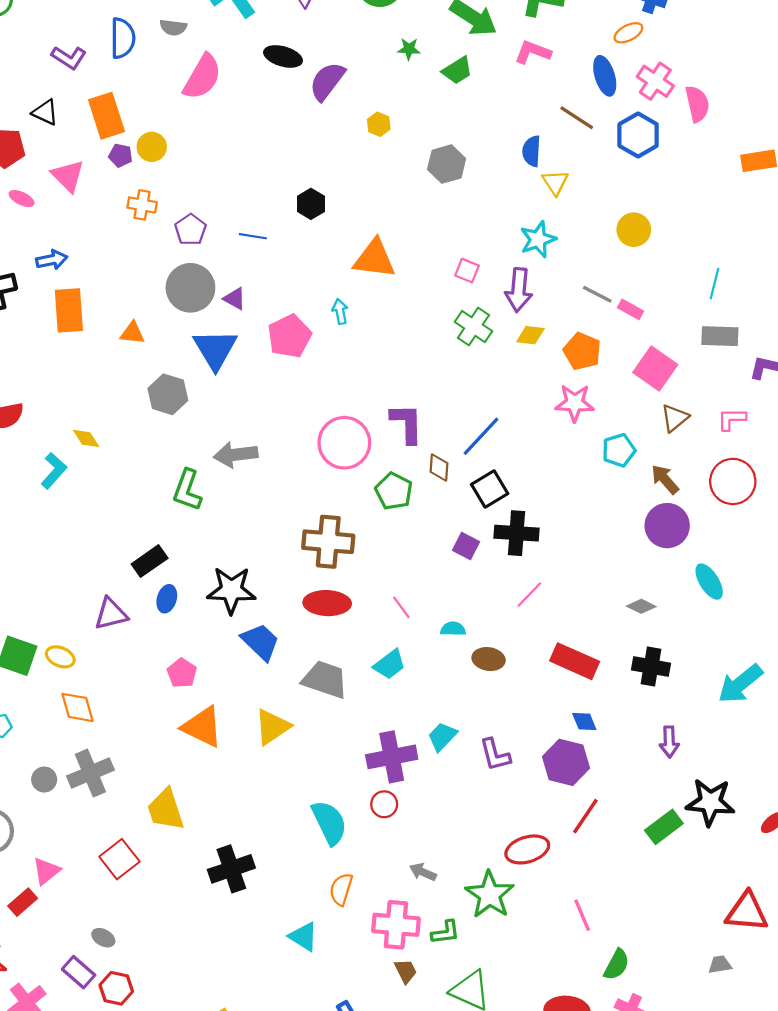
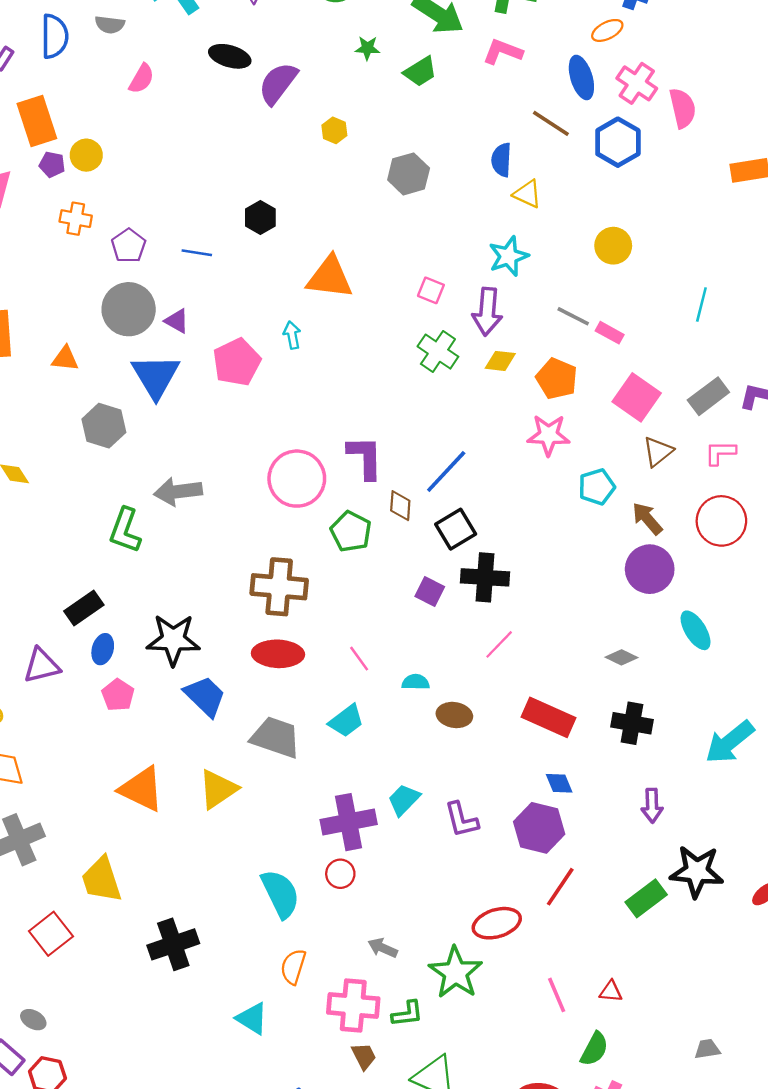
pink semicircle: (202, 77) -> (142, 79), size x0.6
yellow triangle: (555, 182) -> (527, 194), turned -32
gray rectangle: (720, 336) -> (708, 396), moved, turned -39
pink pentagon: (182, 673) -> (118, 695), moved
red triangle: (747, 912) -> (611, 991), moved, size x0.5

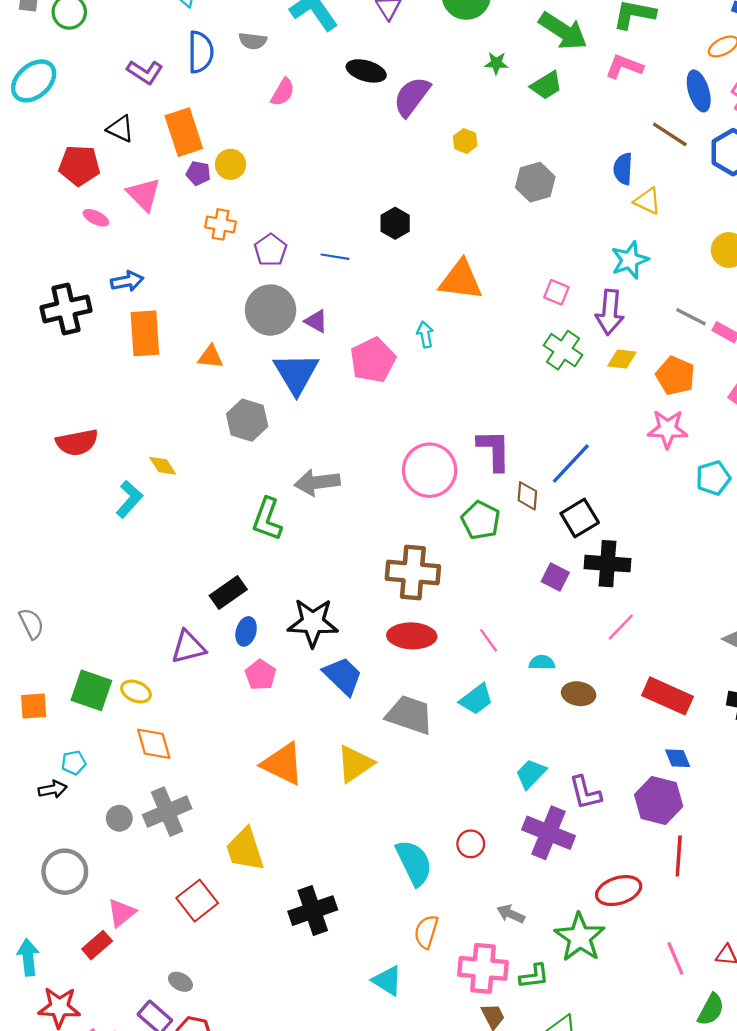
purple cross: (349, 822) -> (549, 833), moved, turned 33
red line: (560, 887) -> (679, 856), turned -30

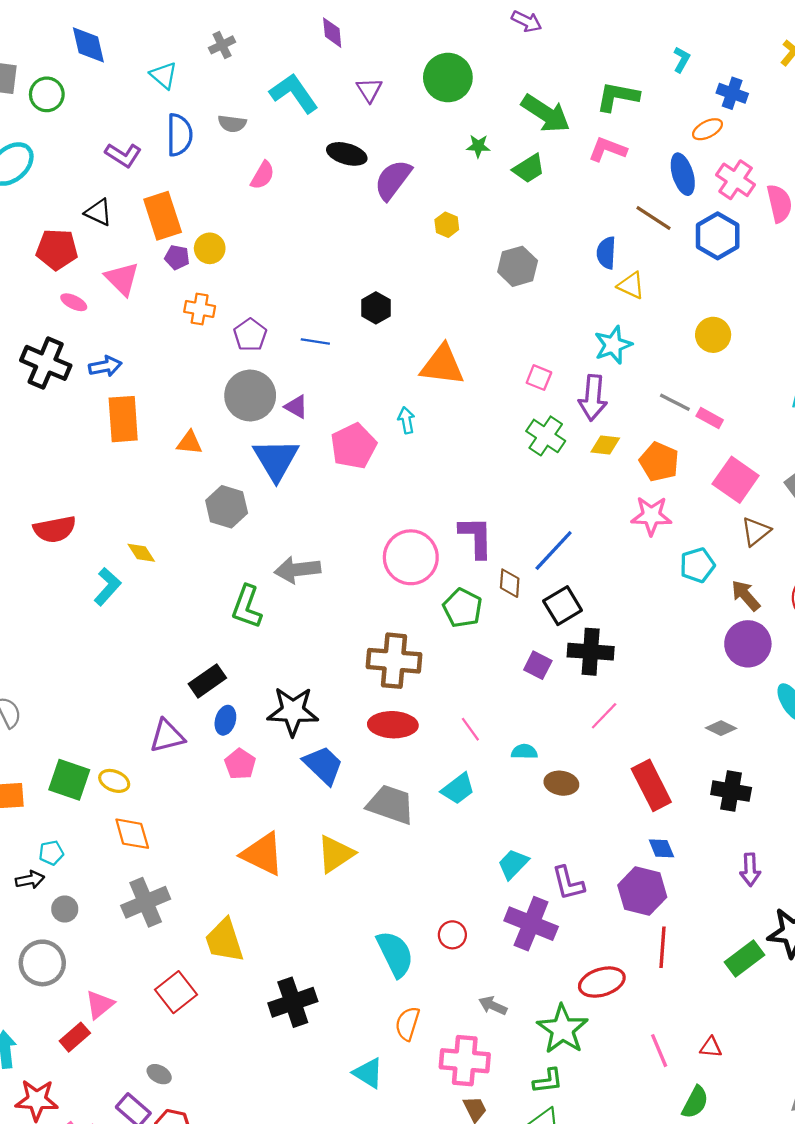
black cross: (66, 309) -> (46, 363), moved, turned 36
red rectangle: (668, 696) -> (651, 785), turned 39
gray circle: (119, 818) -> (65, 909), moved
green L-shape: (534, 976) -> (548, 1081), moved

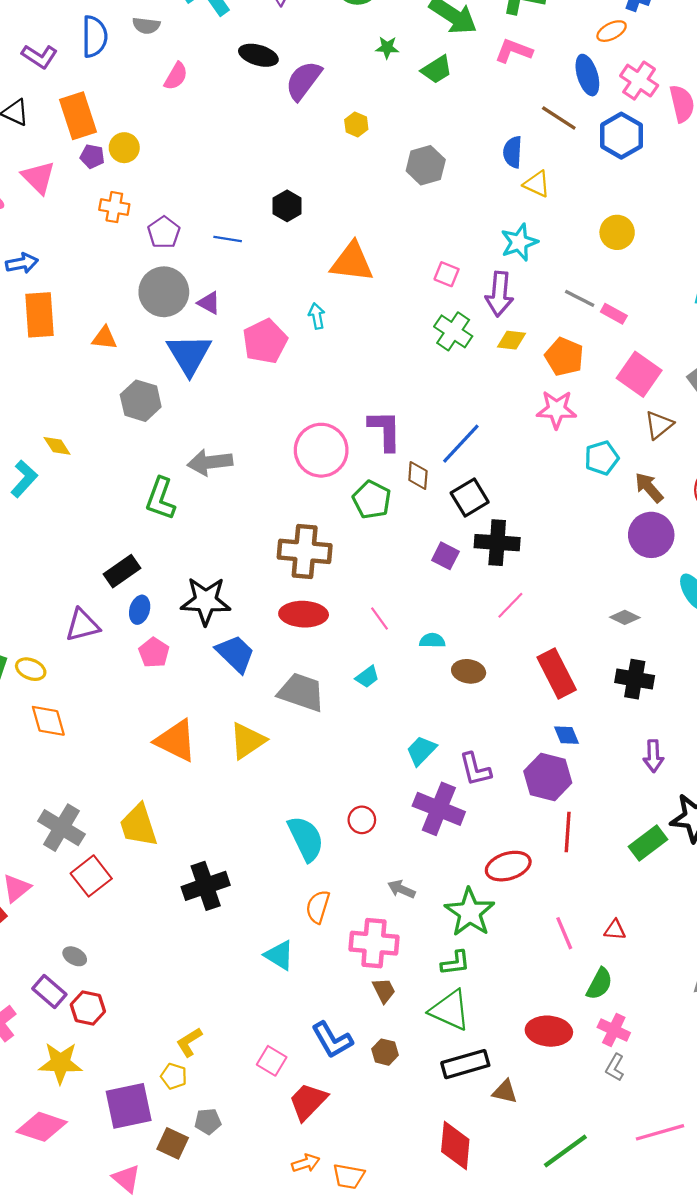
cyan trapezoid: (458, 789) -> (367, 677), size x0.7
gray cross: (146, 902) -> (61, 828), moved, turned -36

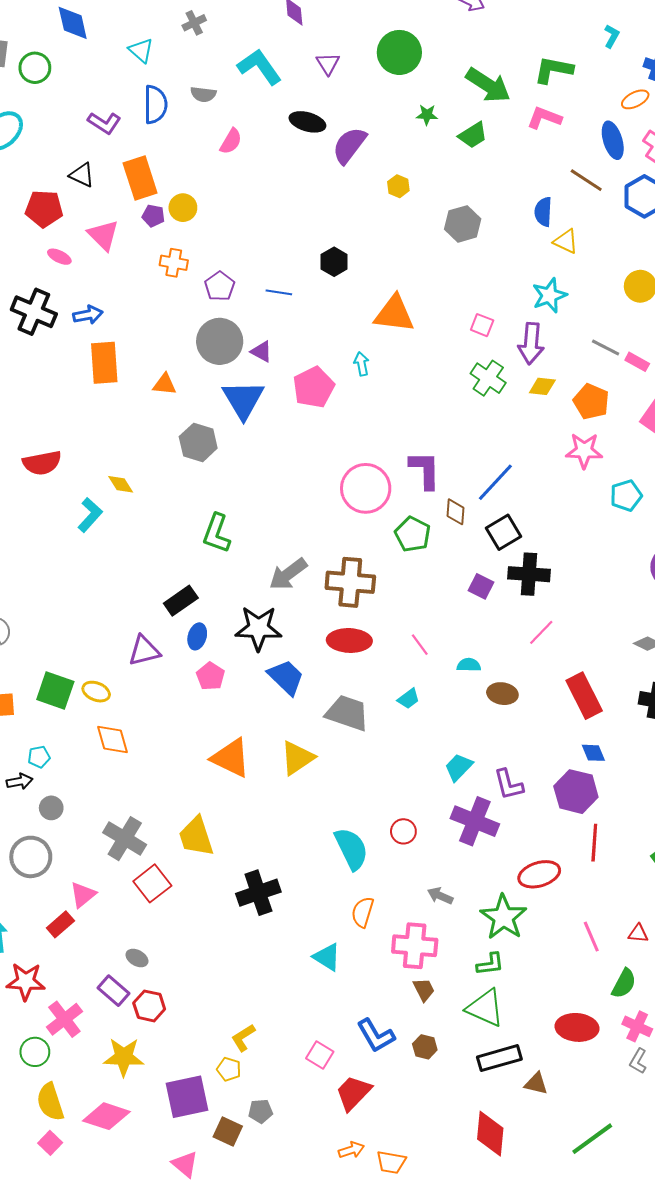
gray arrow: (210, 462) -> (288, 574), moved, turned -30

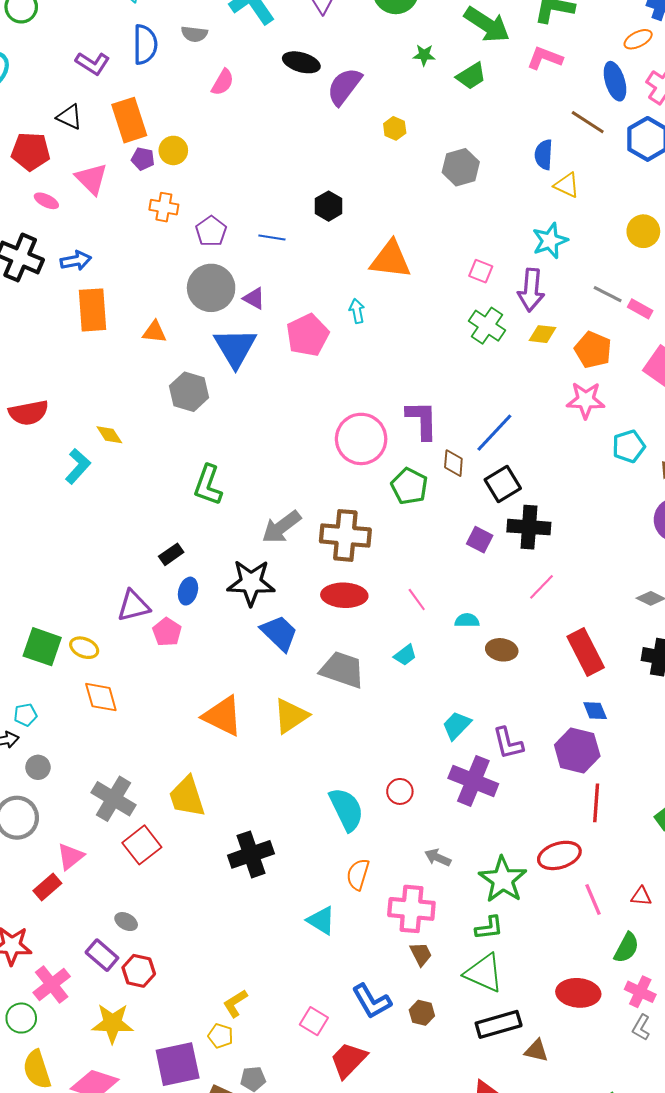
black rectangle: (181, 601) -> (171, 554), size x0.7
pink pentagon: (210, 676) -> (167, 632), moved
red ellipse: (539, 874) -> (559, 855), moved

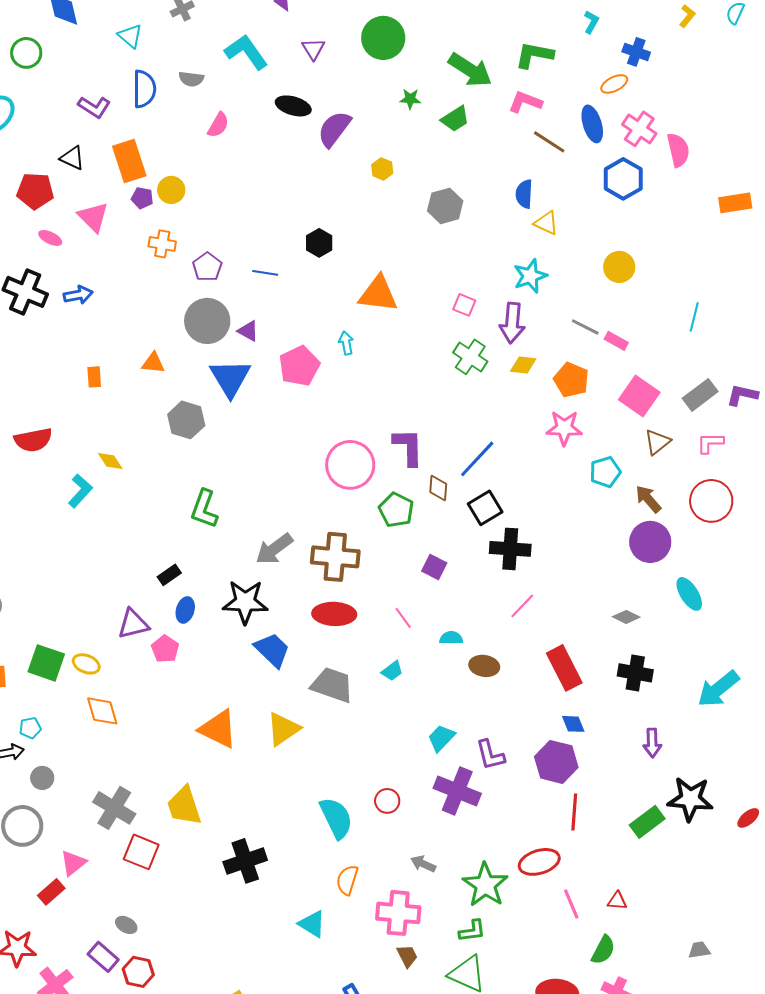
brown line: (588, 122) -> (549, 142), moved
orange rectangle: (93, 310) -> (94, 377), moved, size x0.5
purple square: (480, 540) -> (434, 567), moved
red square: (142, 845) -> (141, 852), turned -30

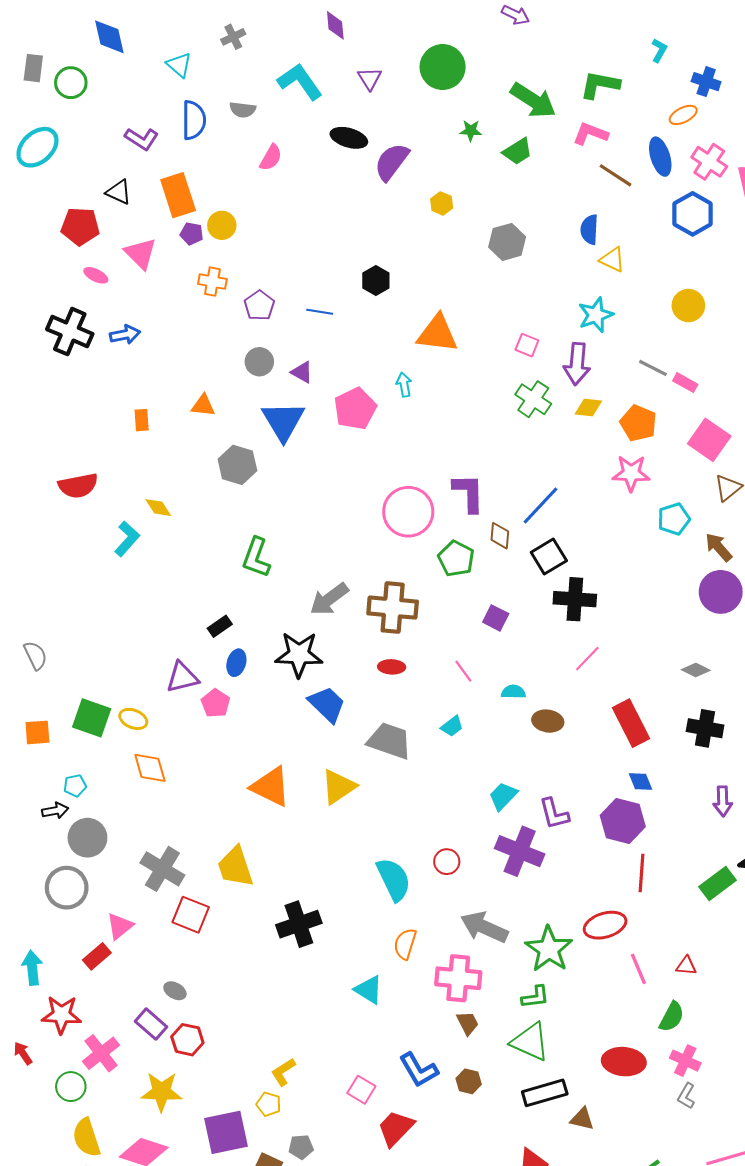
gray circle: (207, 321) -> (259, 362), size x0.6
red ellipse: (334, 614) -> (392, 667), size x0.6
gray circle: (42, 778) -> (87, 838), size x1.6
gray arrow: (423, 864) -> (484, 927), size x1.8

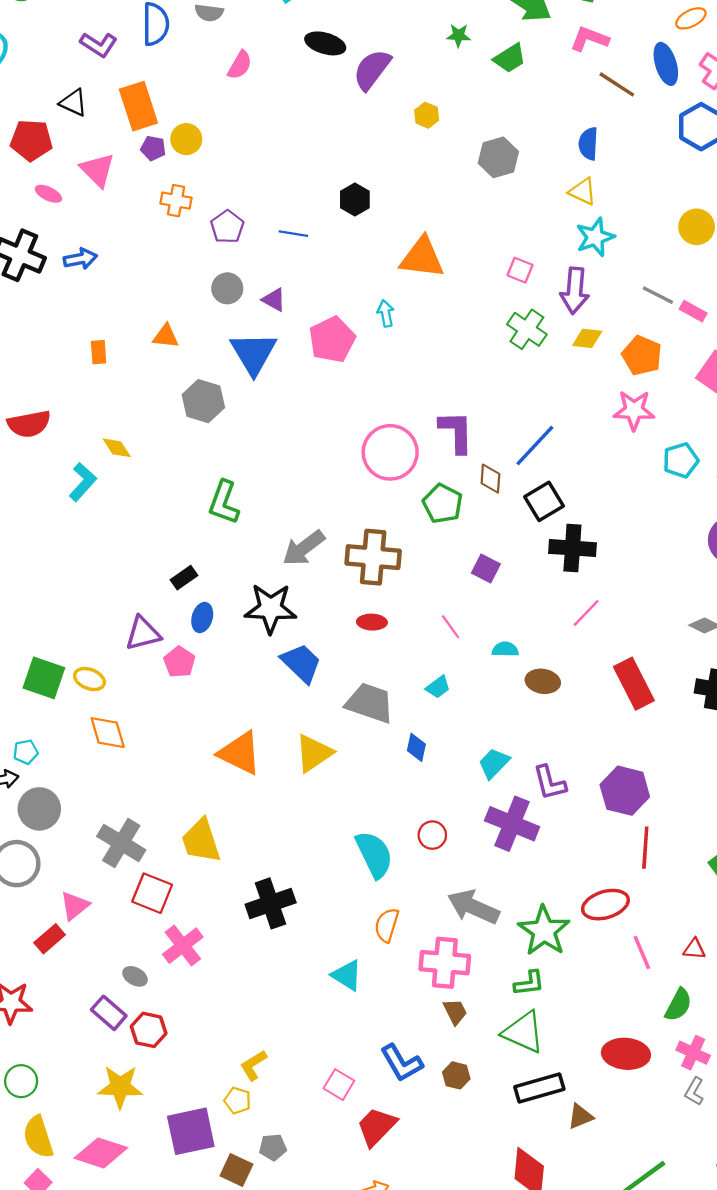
yellow triangle: (612, 260) -> (583, 192), moved
blue diamond: (640, 781) -> (416, 747), moved, turned 35
pink cross: (101, 1053) -> (183, 946), moved
brown triangle: (582, 1119) -> (580, 1116), turned -35

